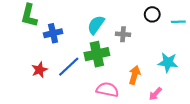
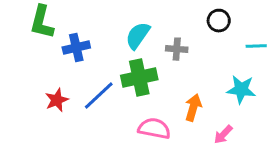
cyan line: (178, 22) -> (256, 46), moved

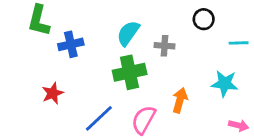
blue line: (99, 95) -> (99, 118), moved
pink semicircle: (154, 128) -> (144, 120), turned -72
pink arrow: (223, 134) -> (239, 125), moved, turned -120

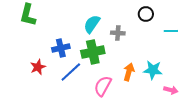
blue cross: (71, 44) -> (61, 48), moved
cyan star: (225, 83) -> (153, 70), moved
blue line: (99, 118) -> (71, 72), moved

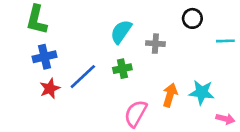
blue cross: (61, 48) -> (45, 57), moved
green cross: (93, 52) -> (122, 69), size x0.6
blue line: (71, 72) -> (83, 77), moved

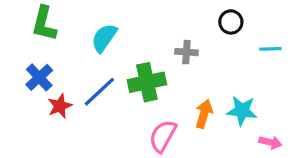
cyan semicircle: (121, 32) -> (104, 38), moved
blue cross: (45, 57) -> (39, 77), moved, turned -30
green cross: (122, 69) -> (147, 82), size x1.6

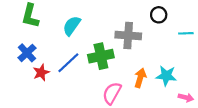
gray cross: (186, 52) -> (128, 36), size x1.6

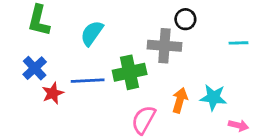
black circle: (159, 15) -> (185, 19), moved
blue line: (68, 63) -> (88, 81), turned 40

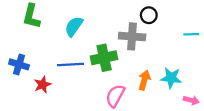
blue cross: (35, 68) -> (19, 64), moved, turned -30
red star: (53, 93) -> (43, 85), moved

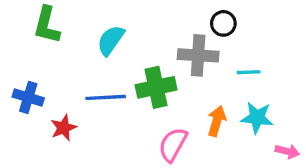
cyan line: (191, 34) -> (249, 72), moved

